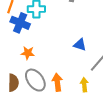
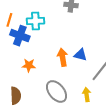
gray ellipse: (35, 80) -> (57, 91), moved
orange arrow: (57, 82) -> (63, 57), moved

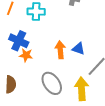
blue cross: (20, 36) -> (19, 41), moved
yellow arrow: (87, 95) -> (82, 89), size x1.6

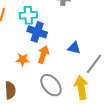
blue cross: (19, 41) -> (37, 32), moved
orange arrow: (60, 50) -> (43, 55), moved, turned 30

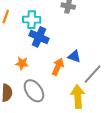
orange arrow: (43, 55) -> (58, 67), moved
gray ellipse: (51, 85) -> (34, 91), moved

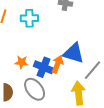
blue cross: (39, 37) -> (44, 67), moved
blue triangle: (74, 56) -> (73, 53), size x1.6

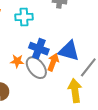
blue cross: (44, 67) -> (39, 49), moved
gray ellipse: (35, 89) -> (36, 68), moved

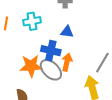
blue triangle: (69, 51) -> (67, 32), moved, size x0.6
orange star: (17, 61) -> (31, 66), size x1.6

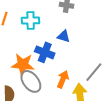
orange arrow: (67, 62) -> (63, 79), moved
gray ellipse: (51, 70) -> (31, 81), moved

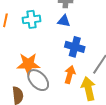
blue triangle: (64, 36) -> (64, 21), moved
blue cross: (45, 52) -> (75, 47), moved

